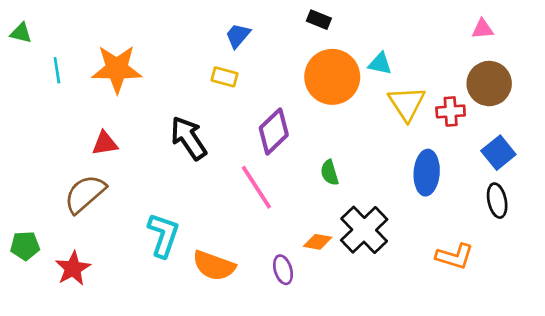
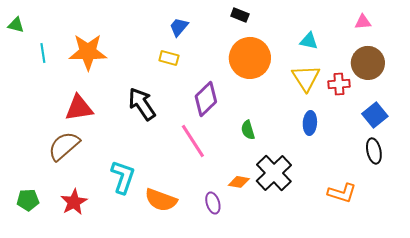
cyan triangle: (380, 64) -> (309, 41), moved
red triangle: (105, 143) -> (79, 108), size x1.4
blue ellipse: (427, 173) -> (310, 123), moved, size x0.7
green pentagon: (25, 246) -> (28, 200), moved
red star: (73, 268) -> (74, 202), moved

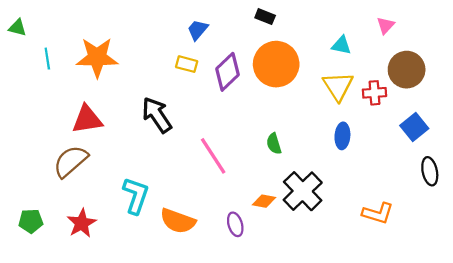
pink triangle: (363, 22) -> (386, 25), moved, turned -42
purple diamond: (206, 99) -> (228, 72), moved
black ellipse: (374, 151) -> (430, 171), moved

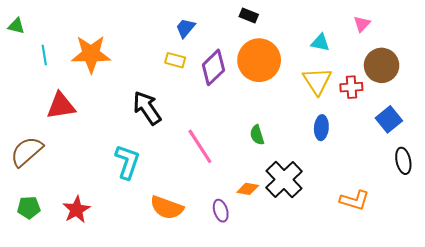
red triangle: (87, 119) -> (61, 106), moved
brown semicircle: (71, 161) -> (27, 152), moved
cyan L-shape: (136, 196) -> (127, 162), moved

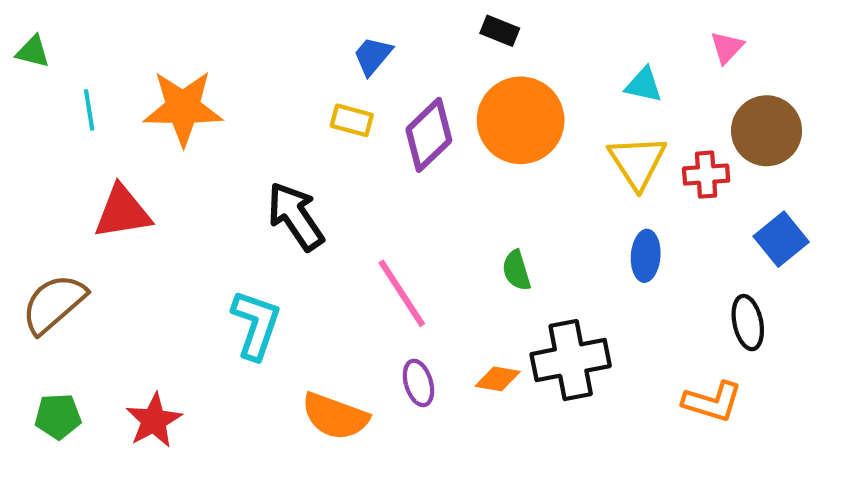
black ellipse: (403, 161) -> (748, 323), moved
black cross: (284, 180) -> (571, 360), turned 33
purple ellipse: (221, 211) -> (418, 383), moved

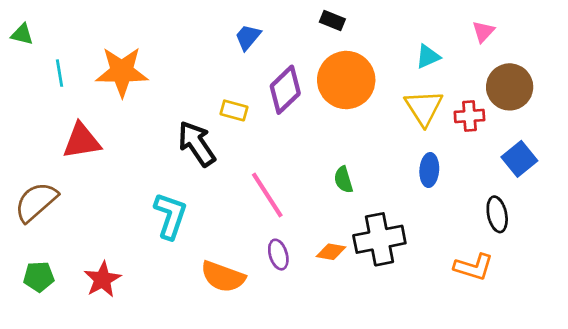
cyan triangle: (644, 85) -> (428, 56), turned -36
yellow rectangle: (352, 120) -> (234, 110), moved

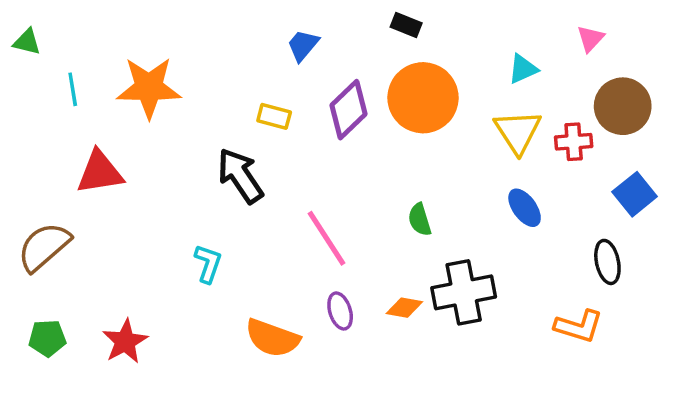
yellow rectangle: (234, 110) -> (274, 116), moved
blue ellipse: (429, 170) -> (525, 208), turned -40
cyan L-shape: (170, 216) -> (208, 264), size x0.7

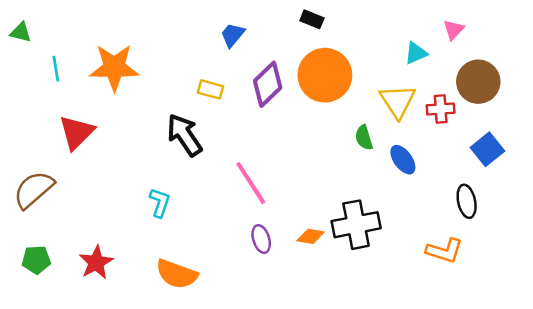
cyan triangle: (523, 69) -> (416, 53), moved
red triangle: (100, 172) -> (77, 132), turned -36
green semicircle: (420, 220) -> (364, 138), moved
orange semicircle: (272, 338) -> (177, 274), moved

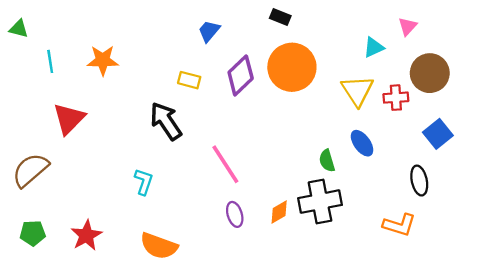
orange star: (114, 67) -> (103, 60), size x0.7
green semicircle: (364, 138) -> (327, 161), moved
orange diamond: (311, 236) -> (279, 212), turned -40

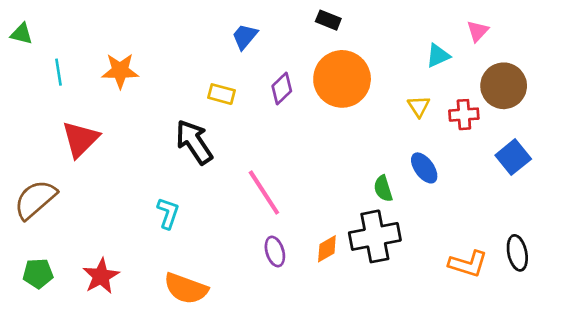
purple diamond: (241, 75) -> (282, 89), size x0.7
yellow triangle: (357, 91) -> (419, 106), size x0.6
black ellipse: (419, 181) -> (517, 253), moved

